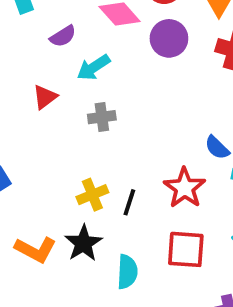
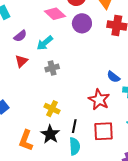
purple semicircle: (63, 36) -> (20, 36), moved
yellow cross: (92, 195) -> (52, 109), turned -35
black line: (129, 202) -> (74, 126), moved
orange L-shape: (36, 250) -> (26, 140), turned 90

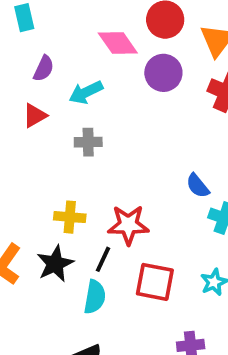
purple semicircle: (20, 36) -> (44, 68), turned -40
red star: (99, 100) -> (128, 225), moved, turned 30
yellow cross: (52, 109) -> (70, 217), turned -35

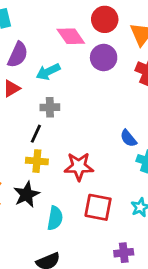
purple semicircle: (44, 68) -> (18, 55), size x1.4
black line: (103, 259) -> (36, 134), moved

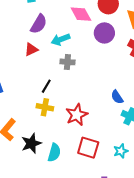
gray cross: (50, 107) -> (67, 62), moved
red star: (79, 166) -> (77, 115), turned -30
black star: (26, 194) -> (31, 143), moved

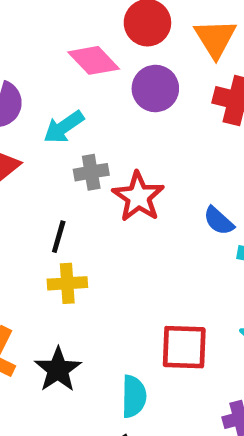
red star: (77, 115) -> (138, 197), moved
cyan semicircle: (54, 153) -> (134, 396), moved

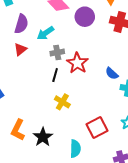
black line: (59, 237) -> (55, 75), moved
yellow cross: (67, 283) -> (62, 102), moved, turned 35
red square: (184, 347) -> (97, 128), turned -30

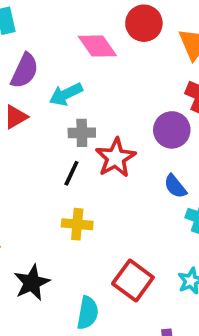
purple circle: (85, 17) -> (172, 130), moved
yellow cross: (62, 102) -> (77, 224), turned -35
red square: (97, 128) -> (133, 281), turned -35

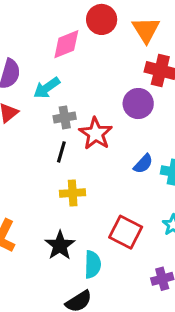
pink diamond: (97, 46) -> (66, 44), turned -68
blue semicircle: (175, 186) -> (143, 164), moved, turned -90
black star: (32, 283) -> (60, 245), moved

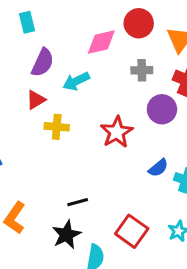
gray cross: (65, 117) -> (142, 70), moved
black line: (61, 152) -> (78, 202), moved, turned 50
yellow cross: (73, 193) -> (57, 127), moved

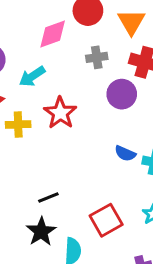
red star: (117, 132) -> (60, 113), moved
blue semicircle: (158, 168) -> (125, 153), turned 70
red square: (132, 231) -> (106, 220), turned 32

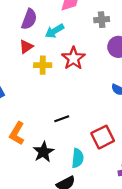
black star: (41, 232) -> (43, 152), moved

